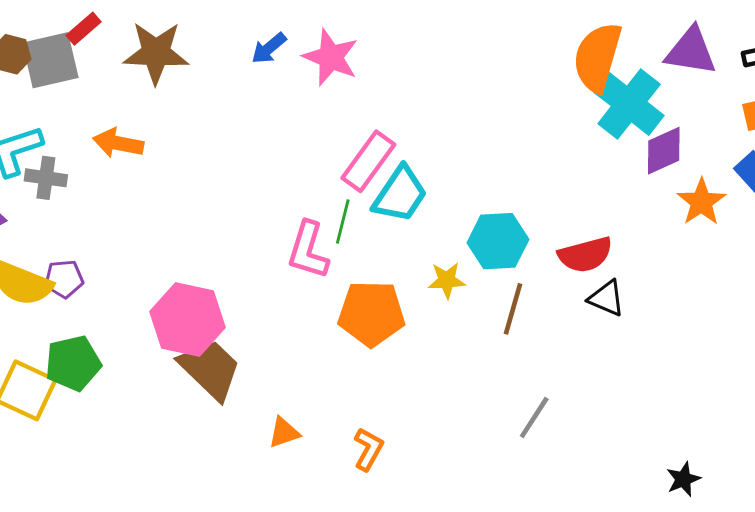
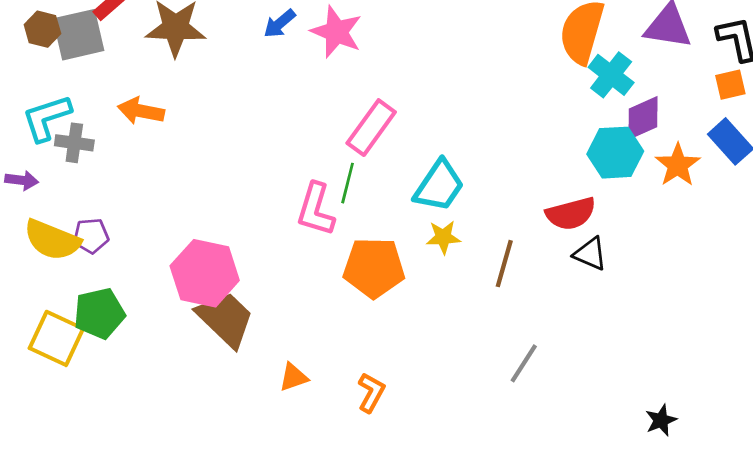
cyan cross: (629, 104) -> (611, 75), size x0.7
cyan trapezoid: (400, 194) -> (439, 186), moved
cyan hexagon: (498, 241) -> (615, 153), moved

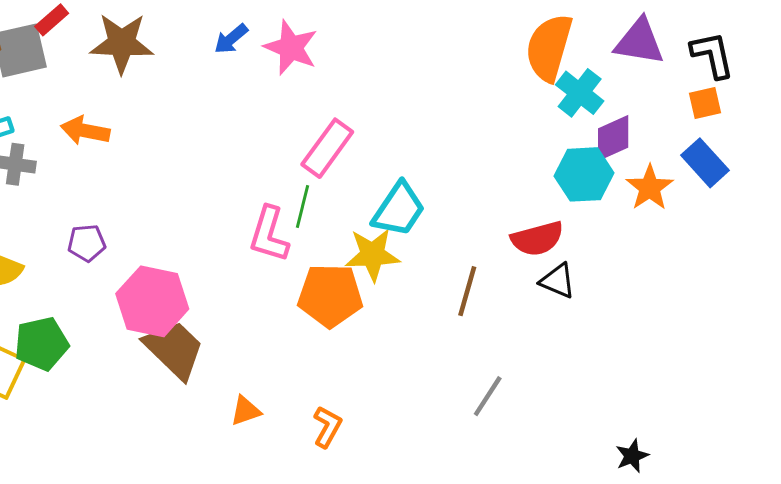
purple pentagon: (91, 236) -> (87, 243), moved
yellow star: (443, 237) -> (373, 255), moved, size x1.5

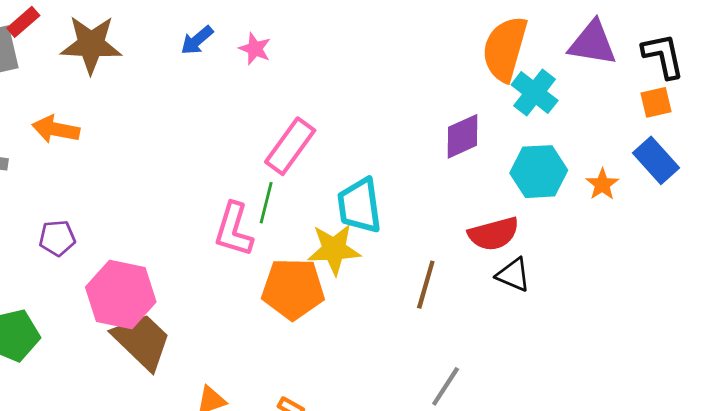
pink star: (291, 48) -> (255, 49), size x0.6
purple diamond: (613, 138) -> (463, 136), moved
orange star: (650, 188) -> (602, 184), size x0.7
cyan trapezoid: (399, 209) -> (359, 206), turned 138

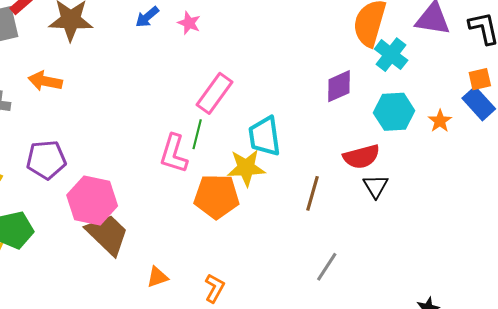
orange square: (656, 102) -> (480, 79), moved
purple pentagon: (57, 238) -> (46, 160), size x1.5
black triangle: (513, 275) -> (376, 186), turned 36

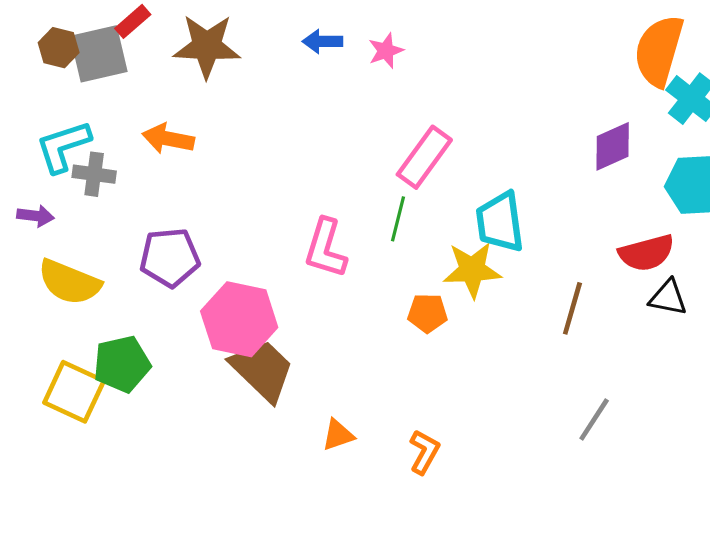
blue arrow: (147, 17) -> (322, 41), turned 40
pink star: (189, 23) -> (386, 51), turned 30
pink L-shape: (174, 154) -> (326, 248), moved
black triangle: (376, 186) -> (668, 298), turned -48
orange pentagon: (217, 196) -> (427, 313), size x0.6

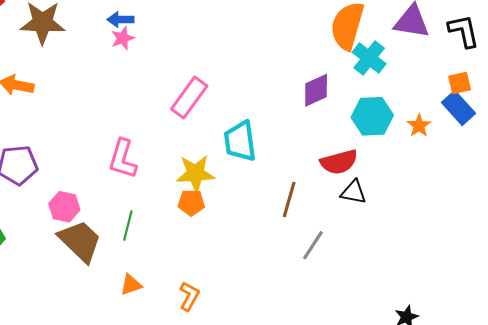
pink star: (386, 51) -> (123, 38), moved
green line: (398, 219) -> (128, 225), moved
yellow star: (472, 270) -> (195, 173), moved
pink hexagon: (239, 319) -> (64, 207), size x0.6
gray line: (594, 419) -> (313, 245), moved

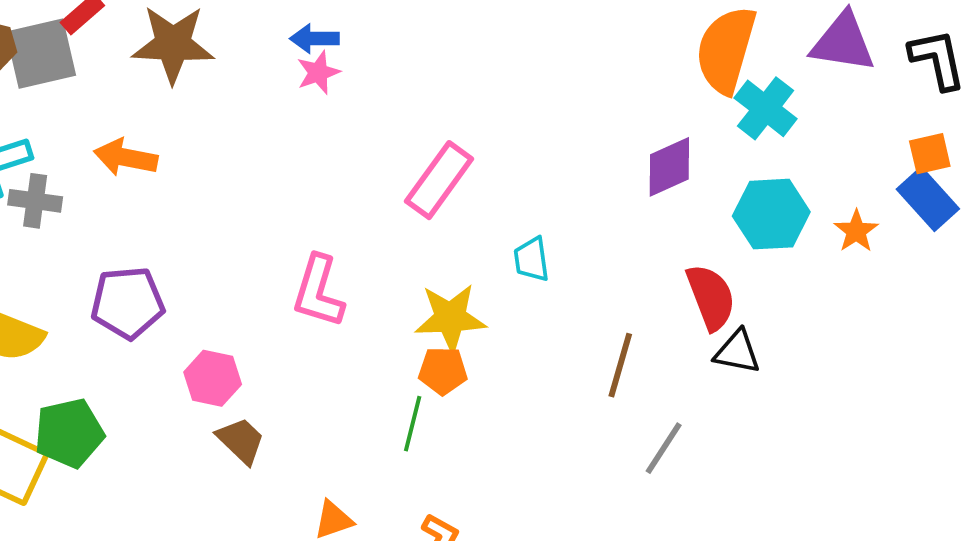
cyan trapezoid: (240, 141) -> (532, 259), size x0.6
red semicircle: (339, 162) -> (711, 297), turned -96
green line: (128, 225) -> (413, 424), moved
brown trapezoid: (80, 241) -> (241, 441), size x0.6

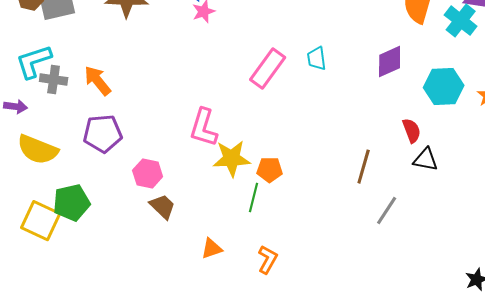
cyan cross: (766, 108) -> (461, 21), moved
orange arrow: (126, 157) -> (98, 81), moved, turned 40
cyan trapezoid: (532, 259) -> (317, 59), moved
red semicircle: (711, 297) -> (412, 131), size x0.7
yellow star: (450, 318) -> (232, 159), moved

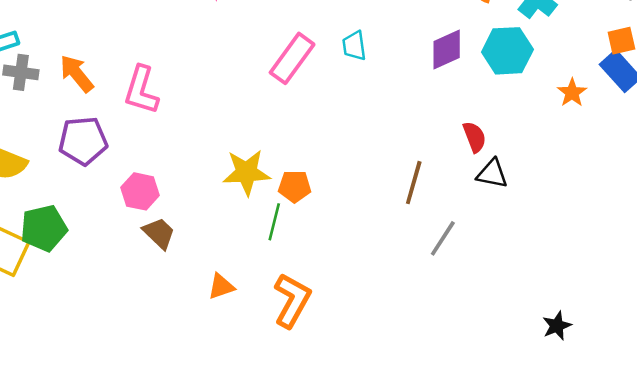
cyan hexagon: (444, 87) -> (507, 51), moved
pink L-shape: (204, 128) -> (141, 90), moved
orange L-shape: (268, 260) -> (292, 300), size x1.5

